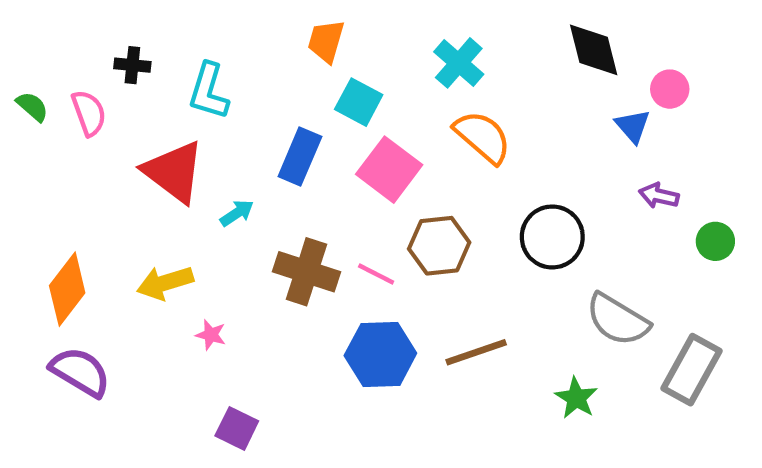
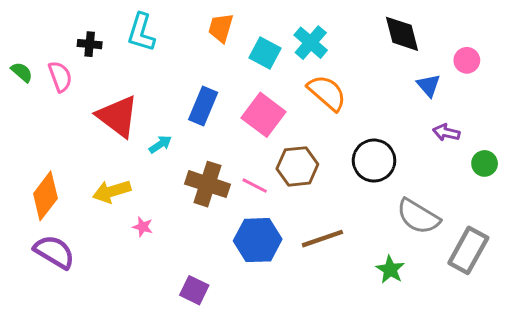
pink circle: (670, 89) -> (467, 60), moved
cyan L-shape: (209, 91) -> (141, 32), moved
cyan square: (359, 102) -> (265, 53), moved
purple square: (237, 428) -> (194, 290), moved

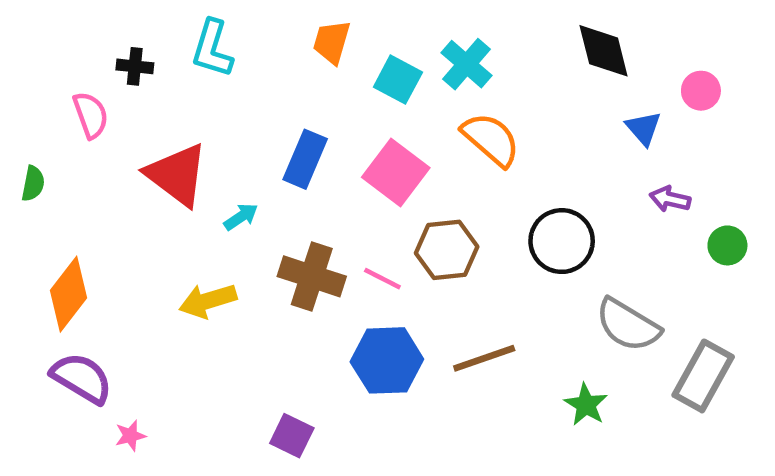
green semicircle: (22, 72) -> (33, 184), moved, turned 60
yellow arrow: (112, 191) -> (208, 301), moved
pink star: (143, 227) -> (130, 436), moved, turned -30

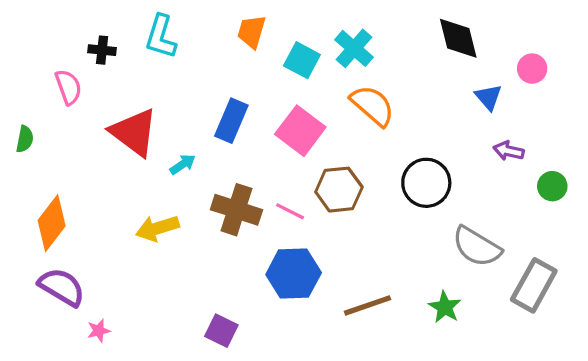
brown line: (484, 358) -> (367, 305), moved

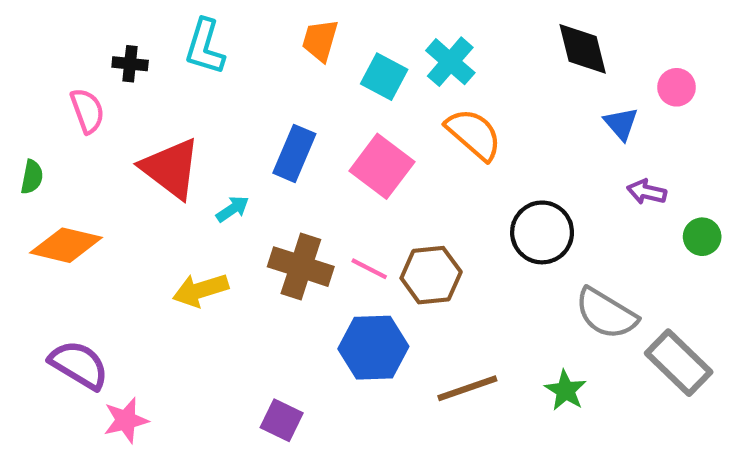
brown hexagon: (339, 190) -> (431, 275), moved
orange diamond: (52, 223) -> (66, 245), moved, turned 66
gray rectangle: (534, 285) -> (679, 363), turned -75
pink star: (99, 331) -> (126, 420), size x1.5

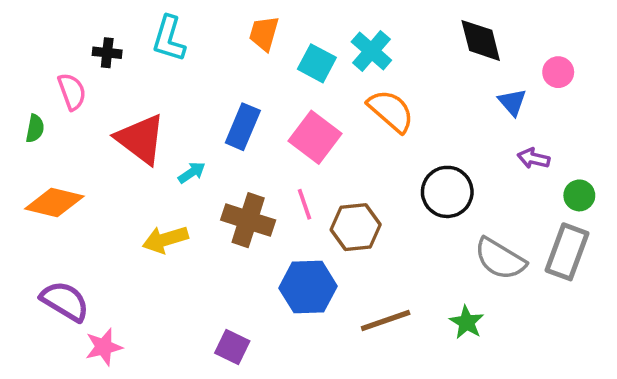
green semicircle: (32, 177) -> (35, 128), moved
pink line: (369, 269) -> (305, 204), moved, turned 44
gray rectangle: (679, 363) -> (567, 252), moved, turned 66

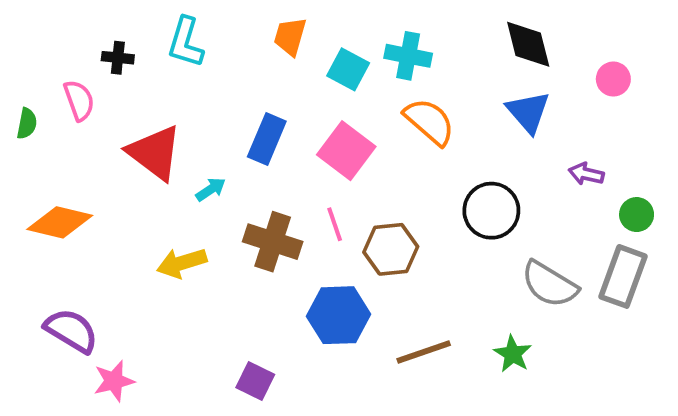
cyan cross: (371, 51) -> (408, 56), turned -30
blue triangle: (512, 102) -> (528, 112), moved, size x1.4
green semicircle: (35, 128) -> (27, 124), moved

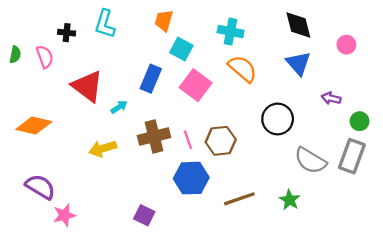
cyan square: (348, 69) -> (181, 49), moved
green semicircle: (27, 124) -> (15, 54), moved
pink line: (335, 224) -> (188, 140), moved
brown cross: (273, 242) -> (154, 136), turned -32

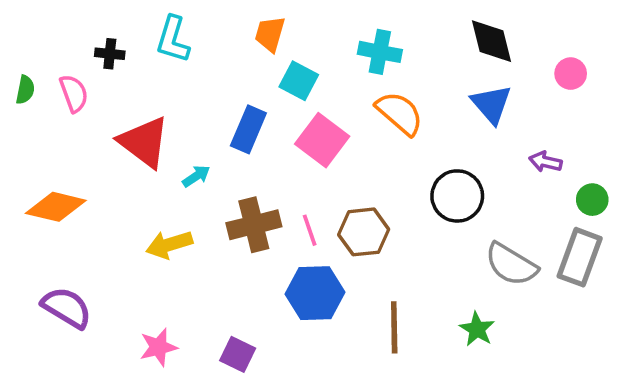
brown line: (239, 199) -> (394, 327), turned -72
pink star: (64, 215) -> (158, 347), moved

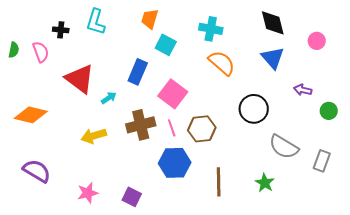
pink square: (322, 140) -> (173, 94), moved
gray rectangle: (580, 257) -> (322, 161), moved, size x0.7

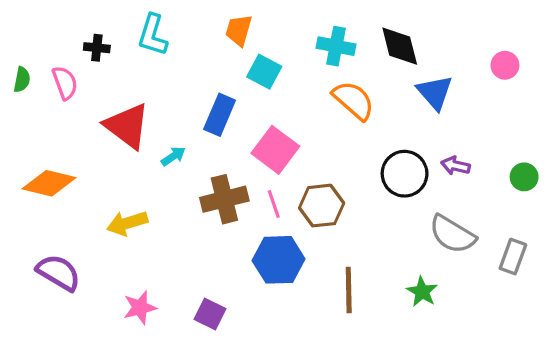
black diamond: (273, 23) -> (400, 46), moved
purple arrow: (303, 90) -> (456, 166), moved
yellow arrow: (94, 136) -> (127, 223), moved

